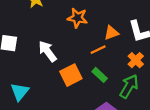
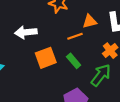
white arrow: (48, 51) -> (26, 32), turned -65

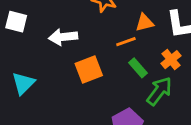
green rectangle: (74, 61) -> (138, 68), moved

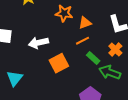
orange triangle: (145, 23) -> (85, 23), moved
green arrow: (159, 91) -> (110, 72), turned -100

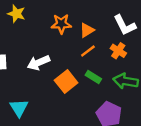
orange cross: (115, 49) -> (118, 51), moved
green rectangle: (93, 58) -> (93, 77), moved

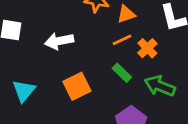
orange cross: (118, 51) -> (147, 48), moved
orange square: (66, 81) -> (77, 86), moved

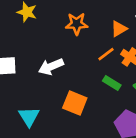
orange triangle: (126, 14) -> (119, 29), moved
orange square: (77, 86) -> (75, 103), turned -30

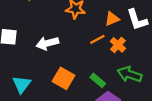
green rectangle: (112, 83) -> (98, 80), moved

